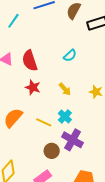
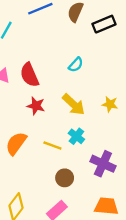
yellow arrow: (65, 89) -> (74, 104), size x1.5
purple cross: (73, 140) -> (103, 164), moved

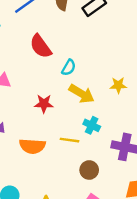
cyan semicircle: (76, 65) -> (69, 68), moved
red semicircle: (29, 75) -> (41, 46), moved
orange semicircle: (16, 143) -> (32, 146), turned -110

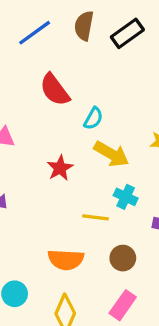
red star: (44, 104) -> (60, 168), turned -30
orange semicircle: (32, 146) -> (66, 260), moved

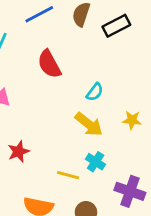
cyan semicircle: (93, 118) -> (95, 92), moved
red star: (60, 168) -> (18, 152), moved

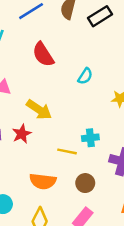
yellow arrow: (89, 124) -> (39, 110), moved
cyan cross: (96, 162) -> (90, 138), turned -35

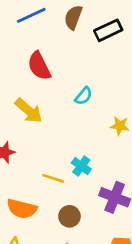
yellow arrow: (39, 110) -> (29, 111), moved
cyan cross: (90, 138) -> (81, 166), turned 35

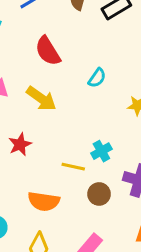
cyan cross: (81, 166) -> (101, 151), turned 30
brown circle: (69, 216) -> (99, 194), moved

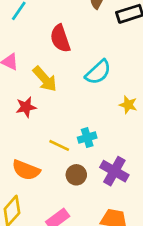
cyan semicircle: (97, 78) -> (98, 72), size x1.5
red star: (20, 144) -> (26, 107), moved

